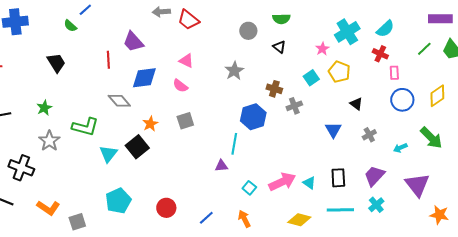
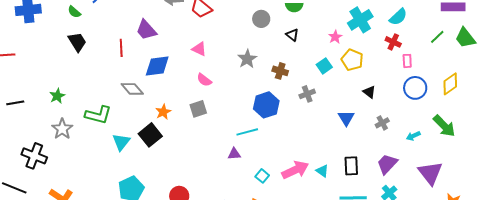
green semicircle: (70, 26) -> (74, 12), moved
black trapezoid: (56, 63) -> (77, 42), moved
pink semicircle: (180, 86) -> (204, 80), moved
brown cross: (274, 89) -> (280, 71), moved
cyan line: (234, 144) -> (247, 132), turned 65

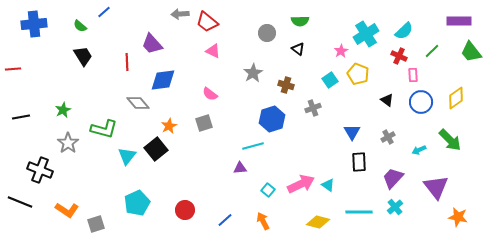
green line: (437, 37) -> (432, 51), moved
pink triangle: (199, 49) -> (213, 51), moved
black triangle: (369, 92) -> (387, 100), moved
black rectangle: (351, 166) -> (359, 162), moved

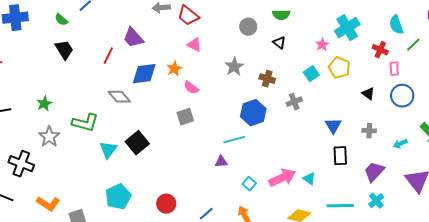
cyan semicircle: (404, 31) -> (396, 25), moved, turned 114
red line: (127, 62) -> (108, 56), turned 30
orange star: (169, 126) -> (174, 69), moved
gray cross: (388, 137) -> (369, 131), turned 32

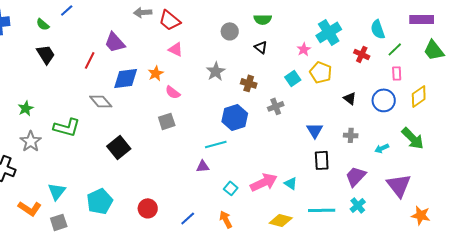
pink rectangle: (394, 69) -> (397, 73), moved
cyan triangle: (108, 150) -> (57, 191), moved

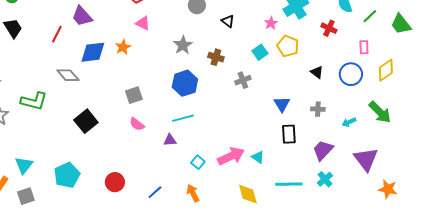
green line: (395, 49) -> (370, 16), moved
pink semicircle: (173, 92) -> (137, 124), moved
blue hexagon: (235, 117) -> (185, 83), moved
yellow diamond: (281, 220) -> (248, 194), turned 60

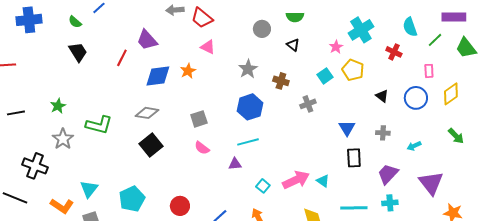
gray diamond: (68, 75) -> (147, 113), moved, turned -40
green arrow: (380, 112) -> (456, 136), moved, size x0.7
cyan cross: (325, 179) -> (390, 203), turned 35

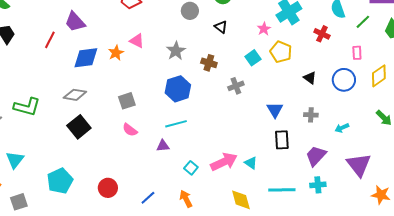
pink triangle: (208, 47) -> (137, 41), moved
cyan triangle: (89, 189) -> (15, 160), moved

